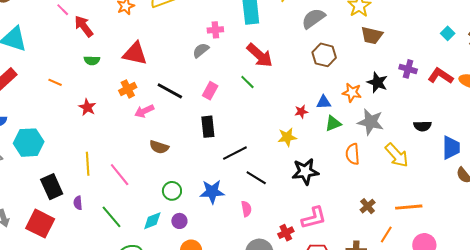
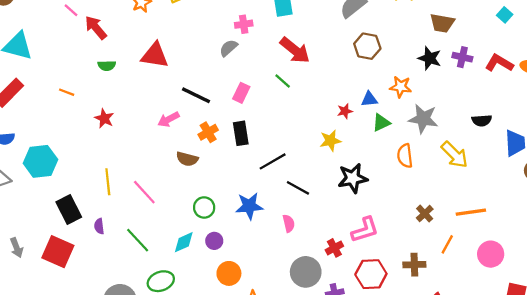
brown trapezoid: (372, 35) -> (442, 23), moved
black star: (377, 82) -> (430, 58), moved
orange cross: (128, 89) -> (208, 132), moved

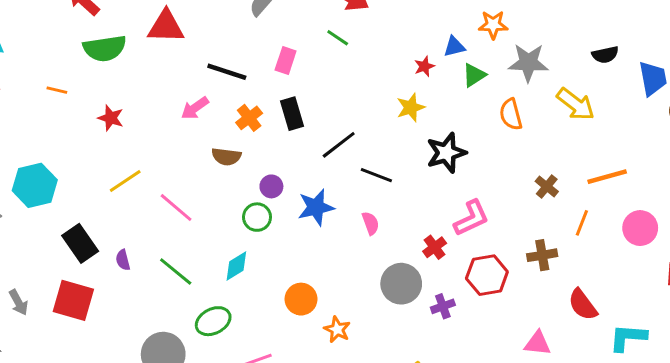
green semicircle: (107, 66) -> (105, 48), size x1.8
yellow line: (108, 182) -> (125, 181), moved, turned 70
purple circle: (214, 241) -> (271, 186), moved

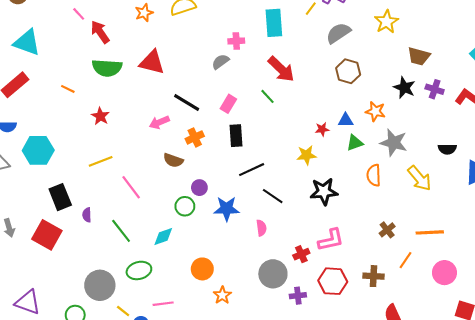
black rectangle: (292, 114) -> (236, 136), moved

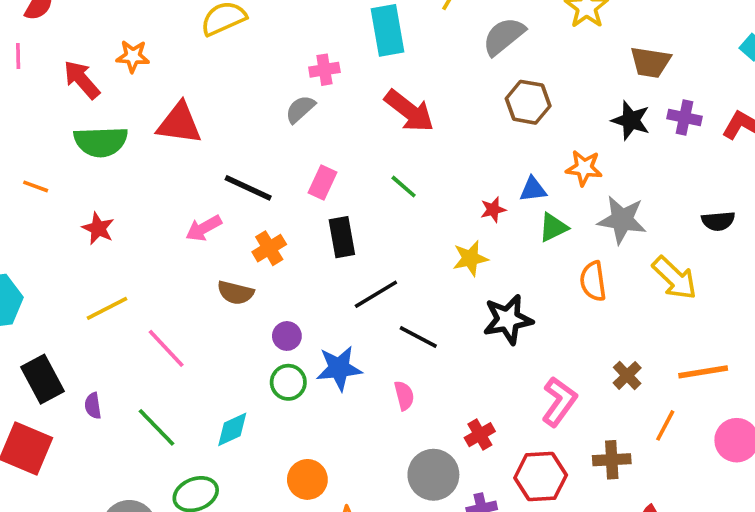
orange star: (144, 13) -> (133, 56), moved, turned 30
pink line: (79, 14) -> (18, 56), moved, turned 48
green line: (267, 96) -> (404, 187), moved
green circle: (185, 206) -> (288, 382), moved
pink L-shape: (331, 240) -> (559, 402), moved, turned -36

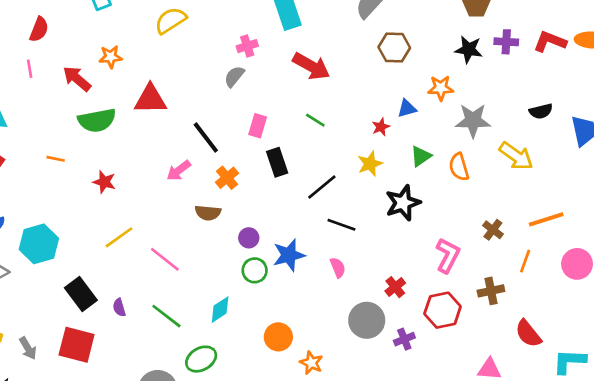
black line: (248, 188) -> (206, 137), turned 36
green triangle: (553, 227) -> (421, 156), moved
black line: (376, 294) -> (322, 187), moved

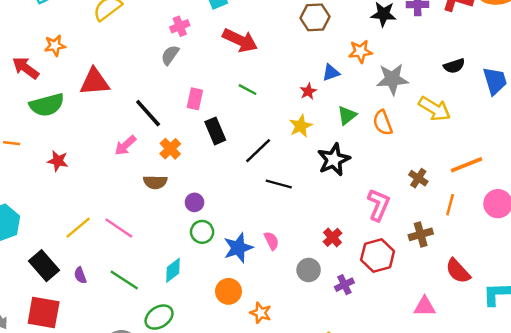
yellow line: (119, 237) -> (78, 228), moved
blue star: (289, 255) -> (238, 248), moved
pink semicircle: (338, 268) -> (271, 241), moved
gray circle: (367, 320) -> (309, 270), size x0.7

